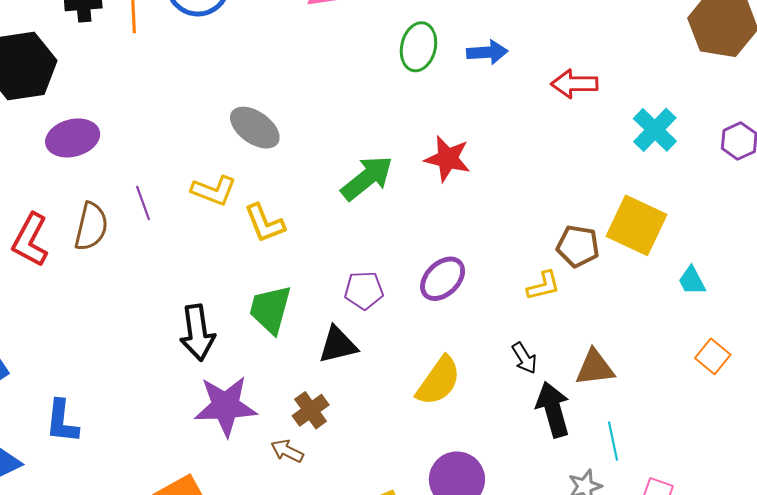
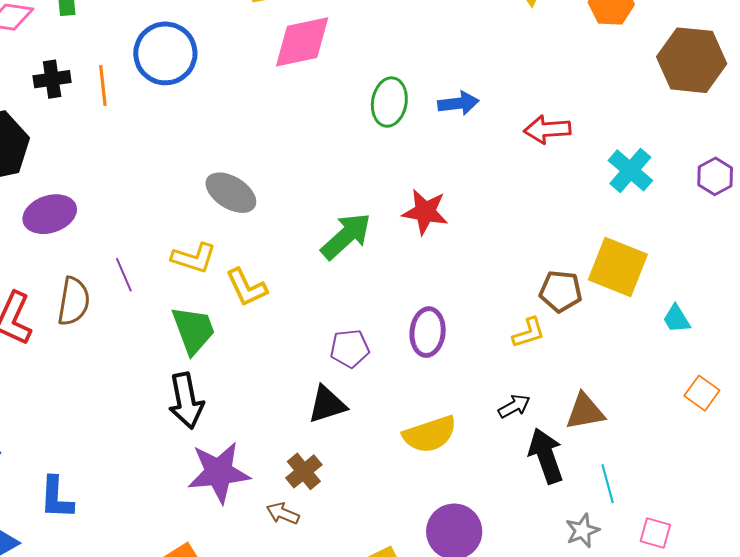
purple ellipse: (443, 279) -> (428, 332), turned -36
green trapezoid: (270, 309) -> (193, 330), moved, turned 148
black arrow: (524, 358) -> (514, 406), turned -84
yellow semicircle: (439, 381) -> (430, 434), turned 40

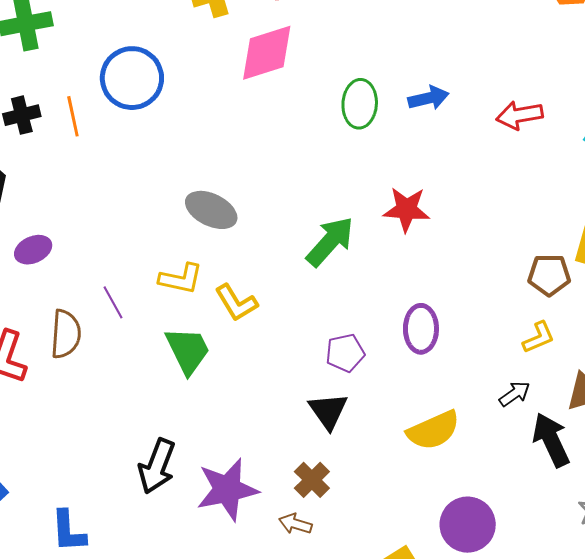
purple ellipse: (50, 214) -> (33, 250), size x0.7
yellow L-shape: (529, 333) -> (539, 337), moved
black arrow: (186, 401) -> (157, 466), moved, turned 38
black triangle: (327, 404) -> (328, 411), turned -42

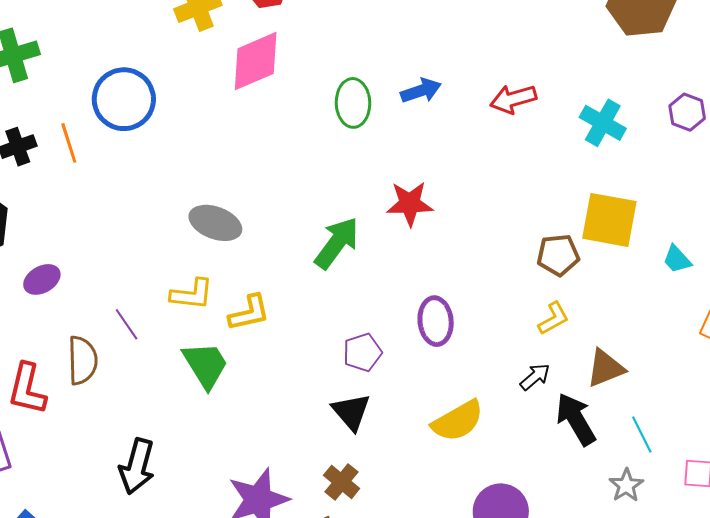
yellow L-shape: (236, 303) -> (249, 313), turned -66
black arrow: (157, 466) -> (137, 466), moved

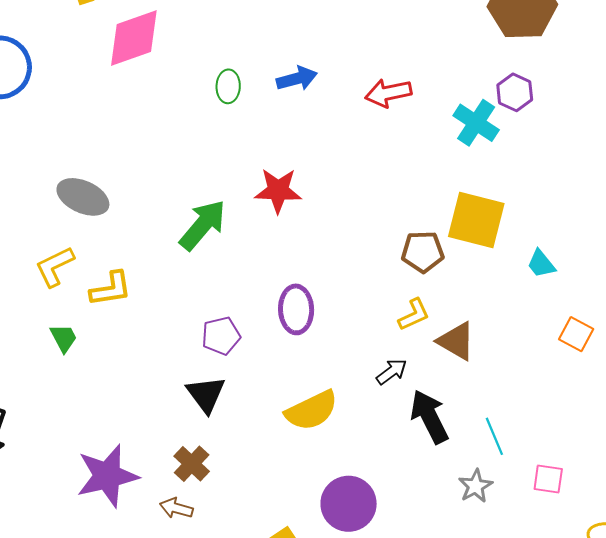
green ellipse: (353, 103) -> (228, 86), size x0.7
purple hexagon: (687, 112) -> (515, 92), moved
yellow L-shape: (192, 294) -> (55, 267), turned 144
green trapezoid: (206, 365) -> (64, 338), size x0.6
brown triangle: (606, 368) -> (456, 341), moved, turned 48

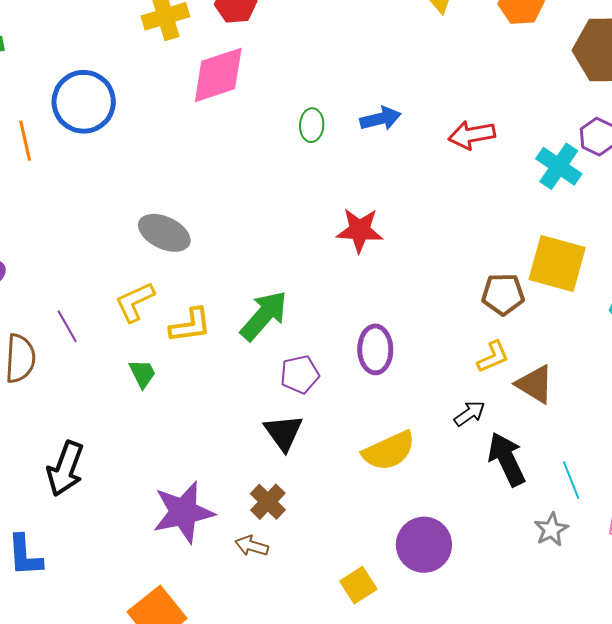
green arrow: (203, 225) -> (264, 316), moved

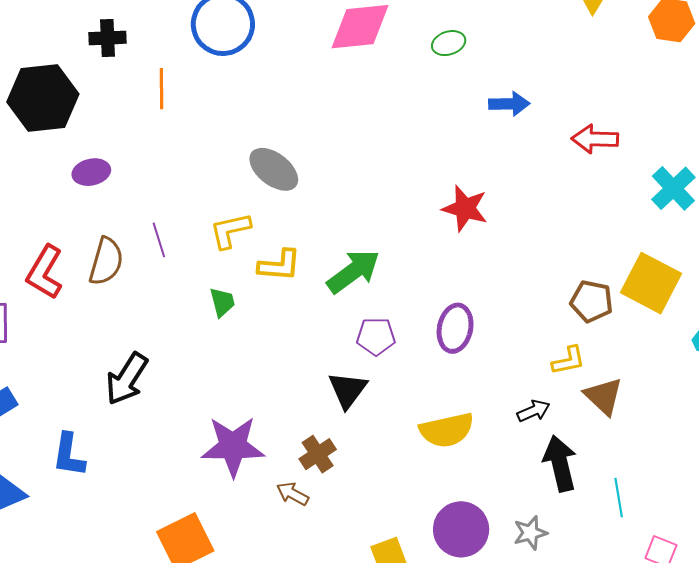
green ellipse: (312, 125) -> (449, 43), moved, turned 56
orange line: (25, 141) -> (162, 89), moved
gray star: (551, 529) -> (530, 533), moved

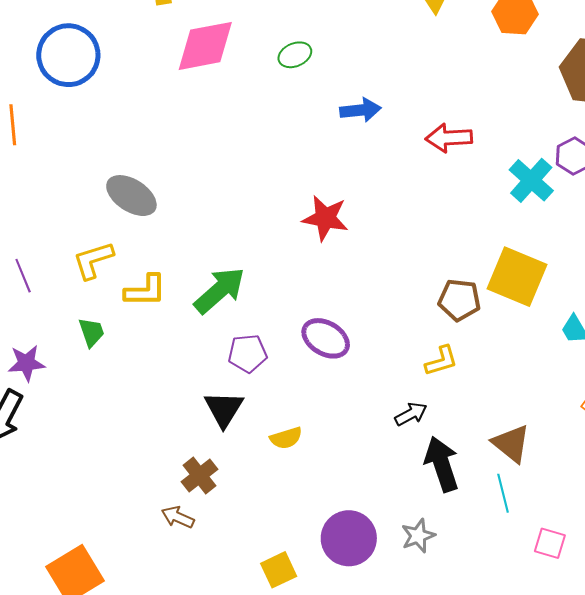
purple ellipse: (455, 328) -> (326, 338), turned -66
brown triangle: (604, 396) -> (511, 444), moved
yellow semicircle: (447, 430) -> (286, 438), moved, size x0.6
purple star: (233, 446) -> (26, 363), moved, size x0.6

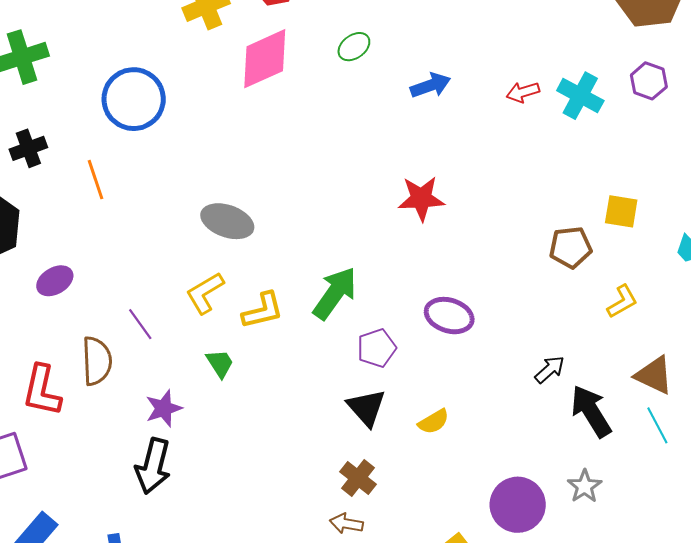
red arrow: (449, 138) -> (523, 92), size x0.7
cyan cross: (531, 180) -> (580, 96), moved
yellow square: (517, 277) -> (621, 211), size x0.6
yellow L-shape: (441, 361) -> (622, 301), moved

